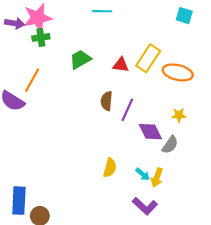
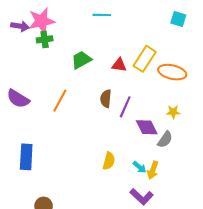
orange line: (32, 80) -> (60, 101), moved
blue rectangle: (19, 201) -> (26, 157), moved

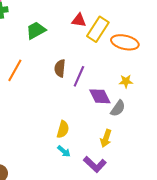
red triangle: (119, 65) -> (79, 20), moved
cyan arrow: (140, 167) -> (64, 151), moved

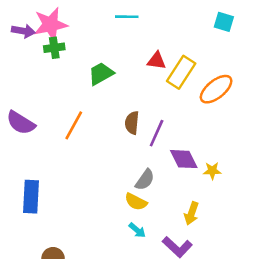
orange ellipse: (125, 42) -> (216, 89), turned -52
yellow star: (126, 81) -> (212, 171), moved
gray semicircle: (118, 108) -> (145, 180), moved
yellow semicircle: (63, 129) -> (136, 202), turned 102

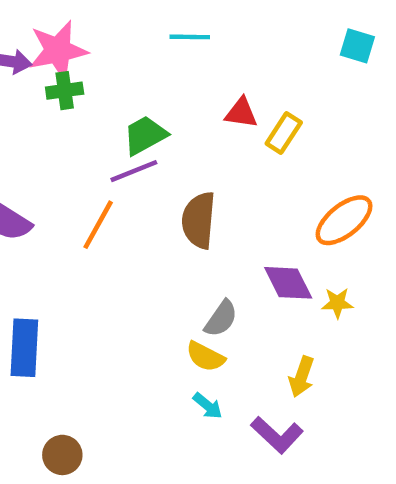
yellow rectangle: (181, 72) -> (284, 133), size x0.7
orange ellipse: (216, 89) -> (344, 220), moved
brown semicircle: (132, 123) -> (199, 220), size x1.4
purple line: (157, 133) -> (134, 171), moved, turned 44

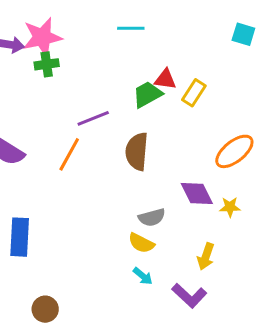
green trapezoid: (145, 135) -> (147, 94), moved
gray semicircle: (221, 319) -> (152, 217), turned 40

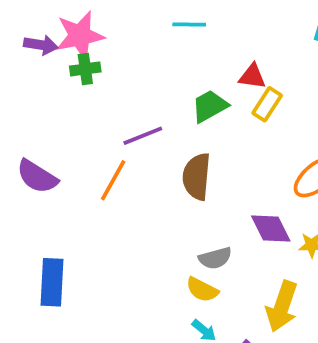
red triangle: (165, 79) -> (252, 76), moved
yellow arrow: (206, 257) -> (282, 306), size x1.5

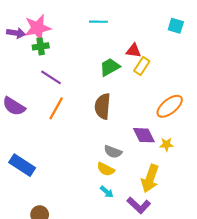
purple line: (143, 136) -> (51, 77), moved, turned 55
gray semicircle: (215, 258) -> (113, 152), turned 36
blue rectangle: (52, 282) -> (22, 165), turned -60

